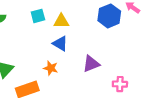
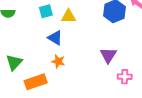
blue triangle: (60, 44) -> (55, 38), moved
purple triangle: (91, 64) -> (108, 55), moved, turned -36

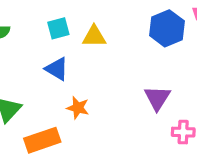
blue triangle: (55, 38) -> (57, 69), moved

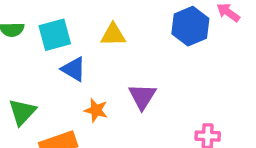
cyan square: (58, 28) -> (55, 35), moved, size x1.4
purple triangle: (157, 98) -> (142, 97), moved

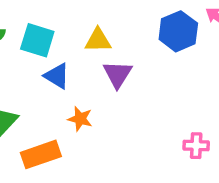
cyan square: (55, 35) -> (37, 40), turned 32
purple triangle: (142, 97) -> (118, 74), moved

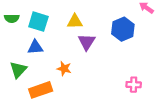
blue hexagon: (178, 31) -> (123, 29), moved
blue triangle: (57, 76) -> (35, 47), moved, turned -35

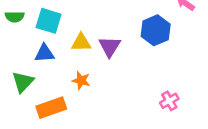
yellow triangle: (75, 22) -> (81, 43), moved
pink cross: (134, 85) -> (169, 101), turned -32

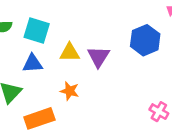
pink cross: (169, 101) -> (159, 112), turned -30

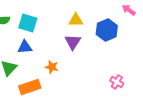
yellow triangle: (70, 53) -> (76, 20), moved

